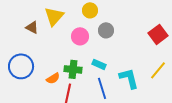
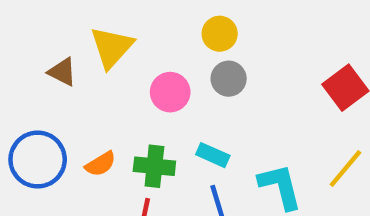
yellow circle: (90, 10) -> (220, 34), moved
orange semicircle: (53, 78) -> (101, 164), moved

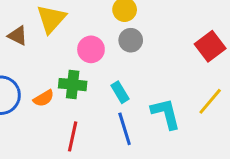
cyan rectangle: (213, 155) -> (120, 92), turned 35
green cross: (154, 166) -> (73, 85), moved

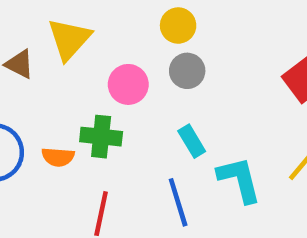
cyan rectangle: (120, 92) -> (192, 141), moved
orange semicircle: (44, 98) -> (58, 157), turned 35

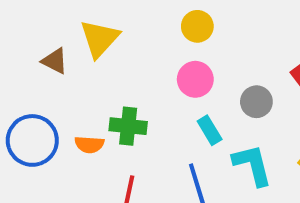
gray circle: (187, 71) -> (256, 102), moved
pink circle: (128, 84) -> (195, 79), moved

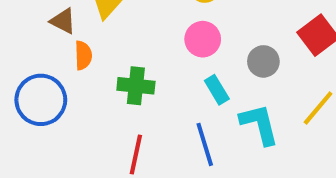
orange semicircle: (89, 145) -> (83, 55), moved, turned -96

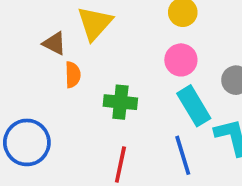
cyan rectangle: (217, 90) -> (194, 106), size x1.5
blue circle: (41, 100) -> (27, 142), moved

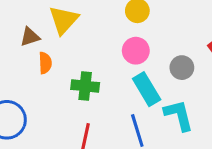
brown triangle: (54, 43) -> (30, 37), turned -45

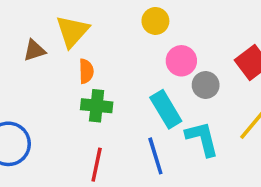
pink circle: (136, 51) -> (181, 61), moved
orange semicircle: (45, 63) -> (86, 71), moved

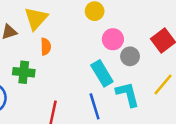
green cross: (97, 106) -> (24, 72), moved

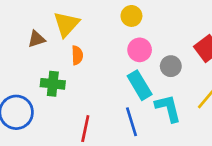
pink circle: (113, 39) -> (140, 50), moved

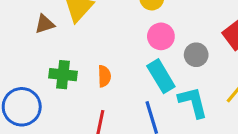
orange semicircle: (77, 55) -> (104, 76), moved

